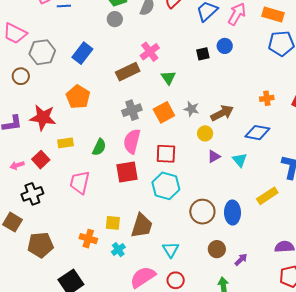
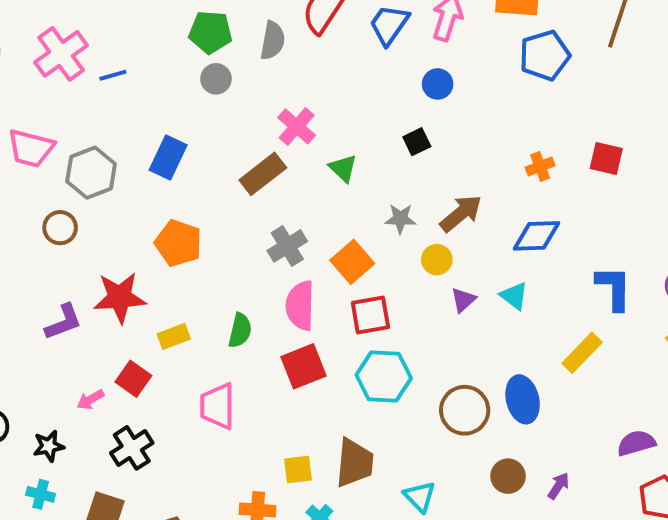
black square: (203, 54) -> (417, 142), moved
orange square: (164, 112) -> (352, 262), moved

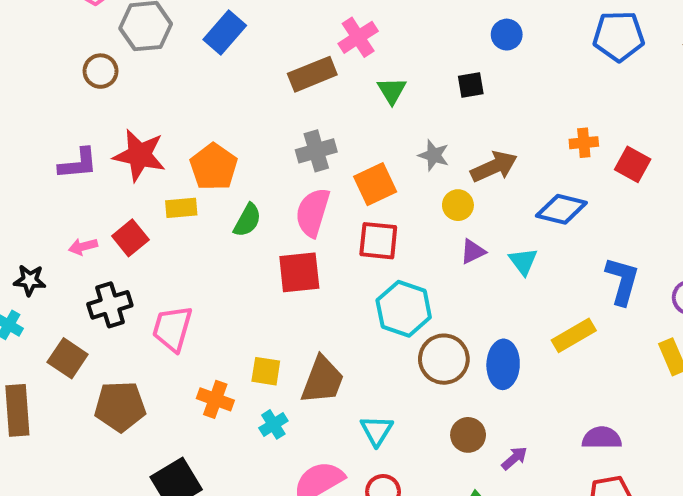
red square: (606, 159) -> (633, 164), moved
orange pentagon: (178, 243) -> (214, 167), moved
cyan hexagon: (384, 376) -> (404, 309), moved
pink trapezoid: (218, 406) -> (172, 329), moved

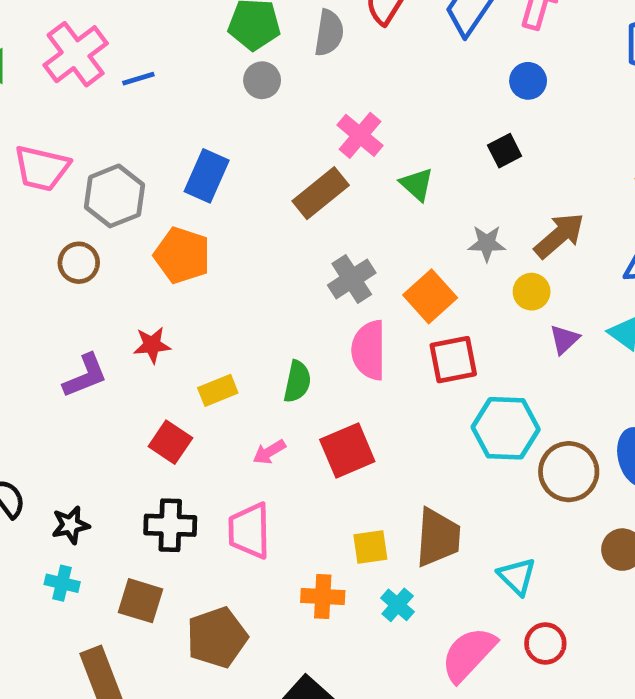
red star: (139, 155) -> (152, 345), size x0.6
orange pentagon: (214, 167) -> (182, 255), moved
pink arrow: (83, 247) -> (269, 452), moved
red square: (299, 272) -> (347, 451), moved
black cross: (110, 305) -> (170, 525), turned 36

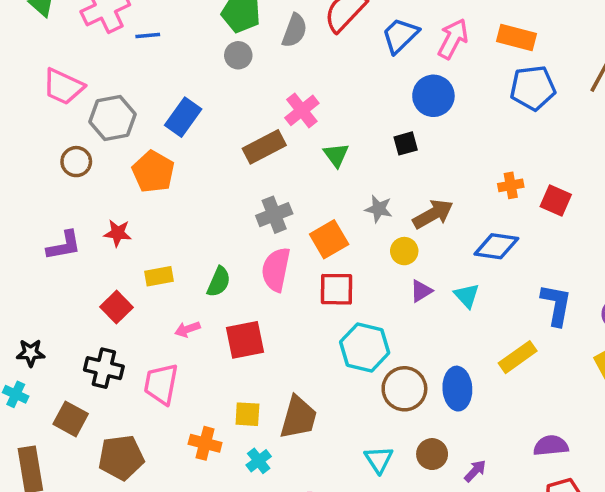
blue circle: (528, 81) -> (433, 96), size x1.5
cyan triangle: (517, 576) -> (379, 460), moved

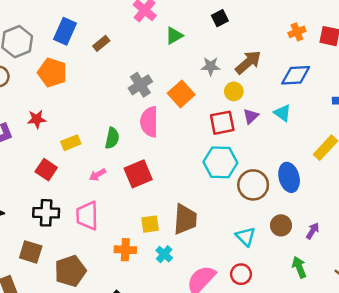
brown rectangle: (264, 147) -> (101, 43), moved, size x0.6
green triangle: (336, 155) -> (174, 36), turned 48
red square: (337, 289) -> (222, 123), moved

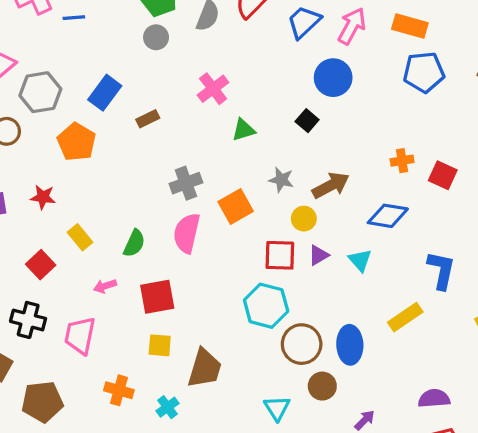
black square: (220, 18) -> (307, 121), turned -35
yellow rectangle: (71, 143) -> (80, 237), turned 60
yellow square: (150, 224) -> (160, 345), moved
brown circle: (281, 225) -> (322, 386), moved

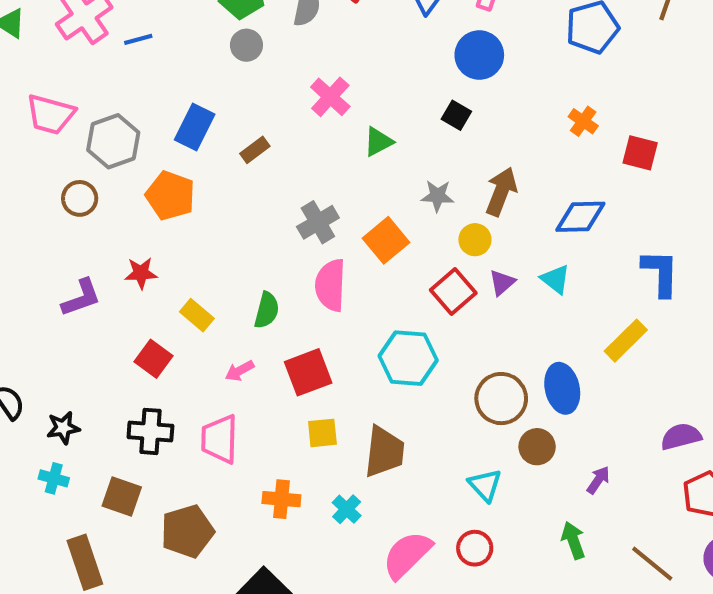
orange cross: (402, 161) -> (583, 121), moved, turned -35
brown arrow: (331, 185) -> (501, 192), turned -30
red square: (280, 255) -> (453, 292), turned -32
cyan hexagon: (266, 306) -> (408, 358), moved

